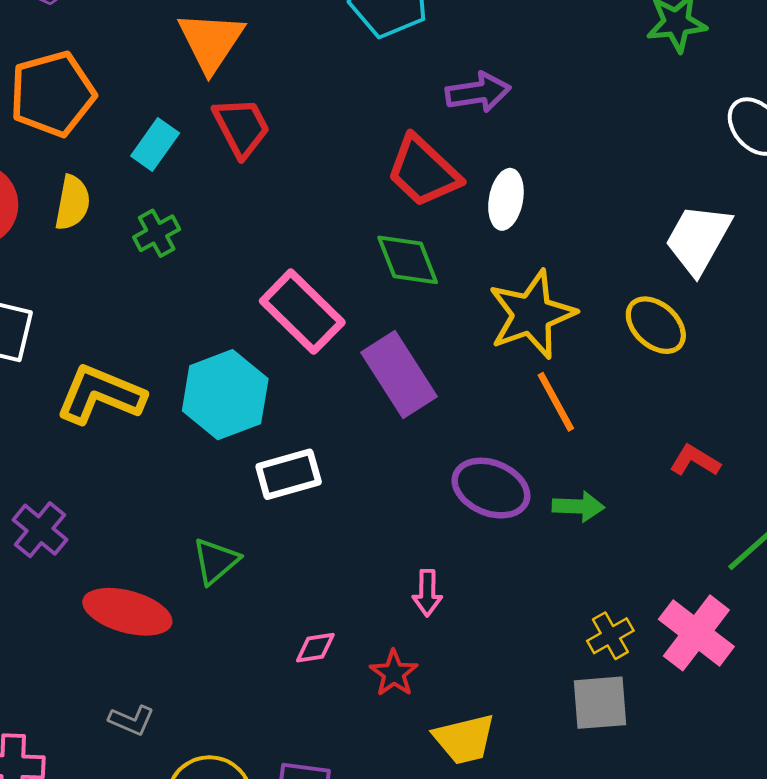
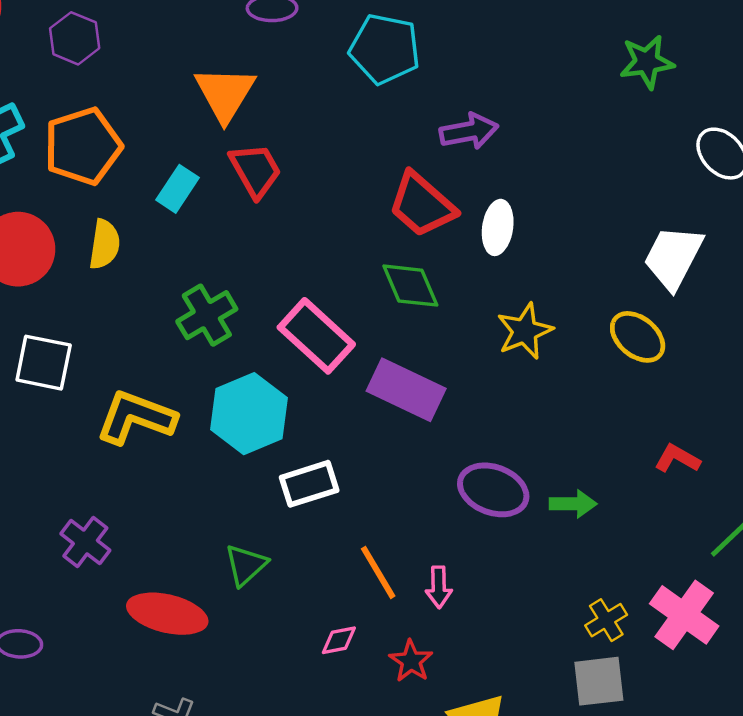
green cross: (157, 233) -> (207, 315), moved, size x1.4
yellow star: (532, 314) -> (525, 331), size x0.7
purple rectangle: (399, 374) -> (406, 390), turned -30
orange line: (556, 402) -> (378, 572), moved

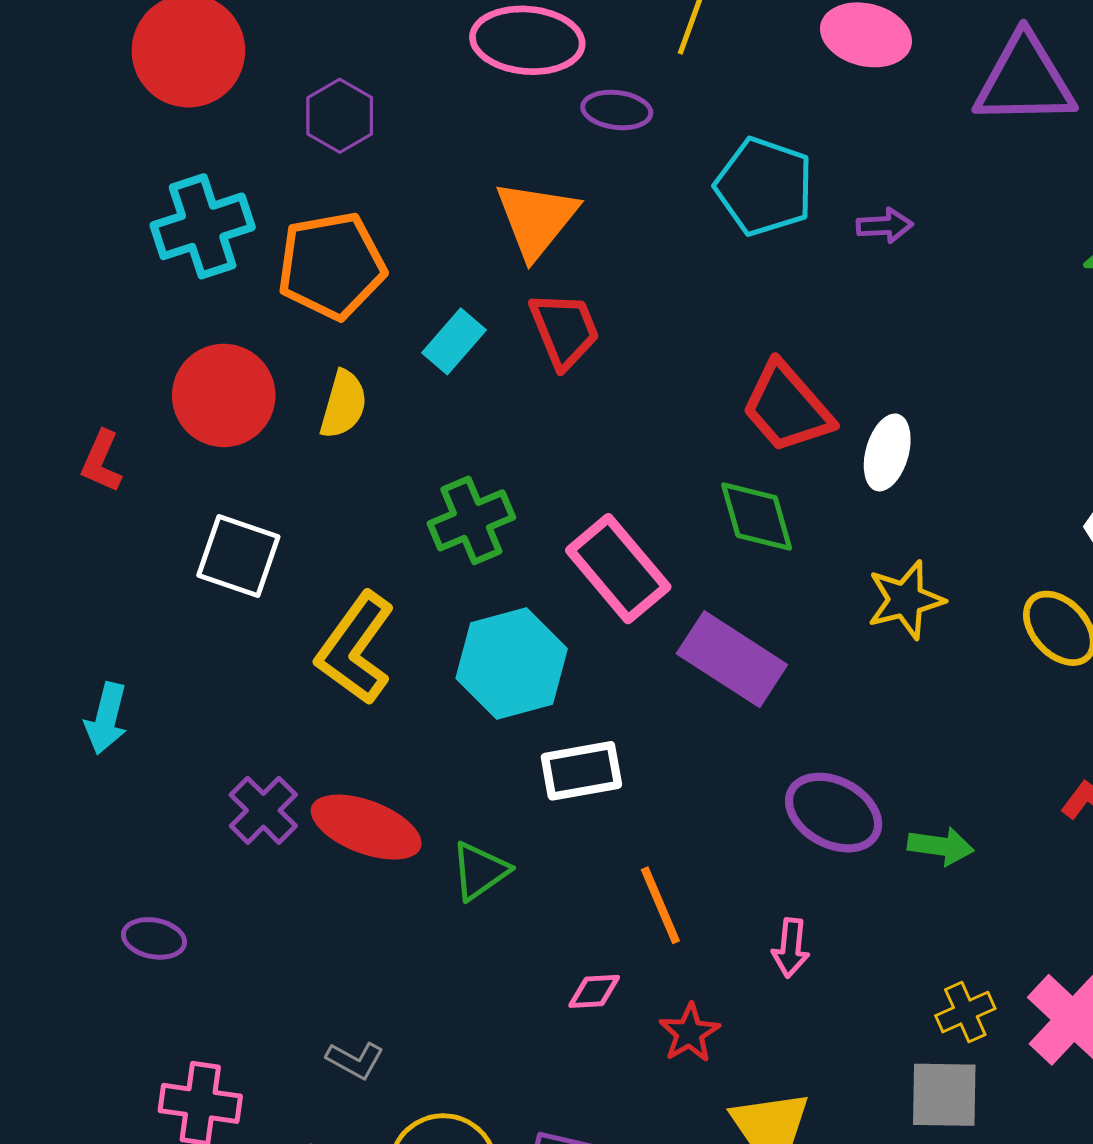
purple arrow: (469, 131) -> (885, 226), moved, size x0.7
yellow L-shape: (136, 417) -> (355, 648), turned -82
pink arrow: (439, 587) -> (791, 948), moved
red ellipse: (167, 614) -> (366, 827), moved

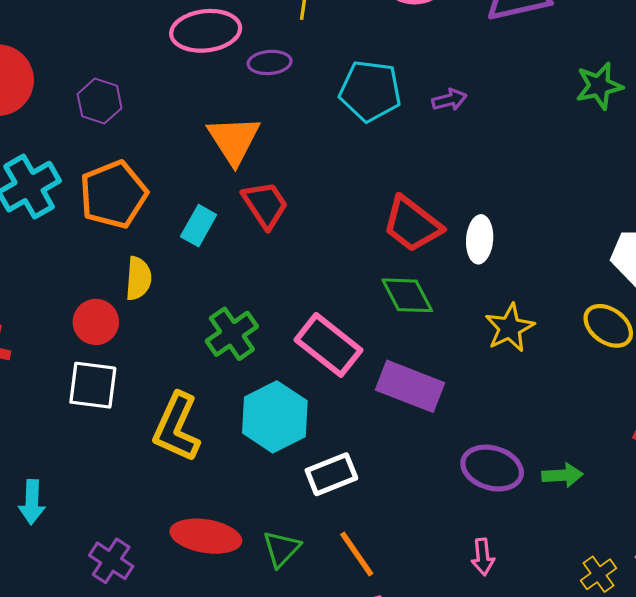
red circle: (224, 395) -> (96, 322), moved, size x0.7
purple cross: (263, 810) -> (111, 561), moved
orange line: (660, 905) -> (357, 554), moved

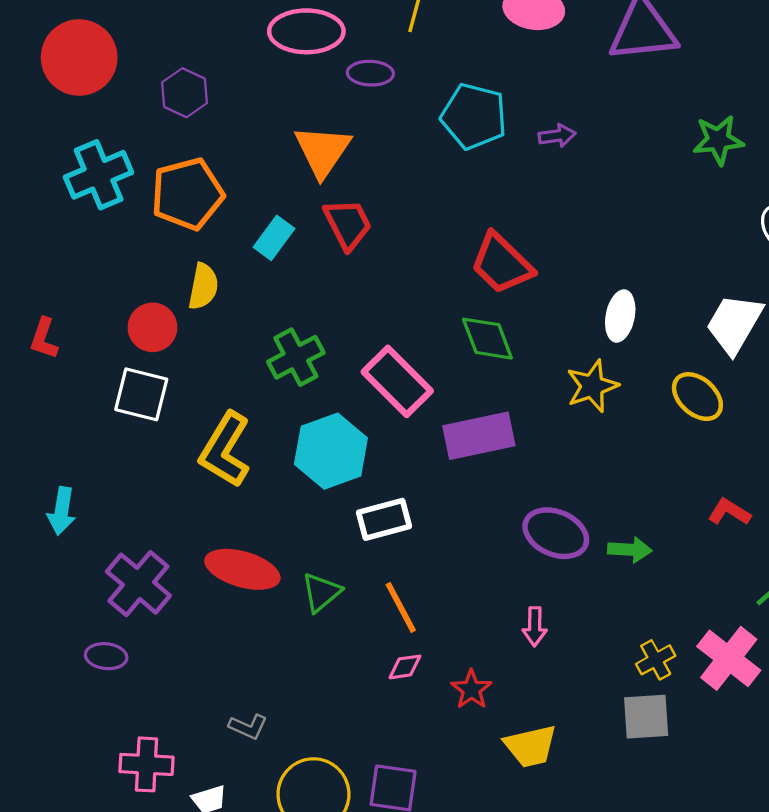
white ellipse: (480, 239) -> (620, 316), moved
purple rectangle: (410, 386) -> (479, 436), turned -40
purple cross: (111, 561) -> (138, 584), size x1.4

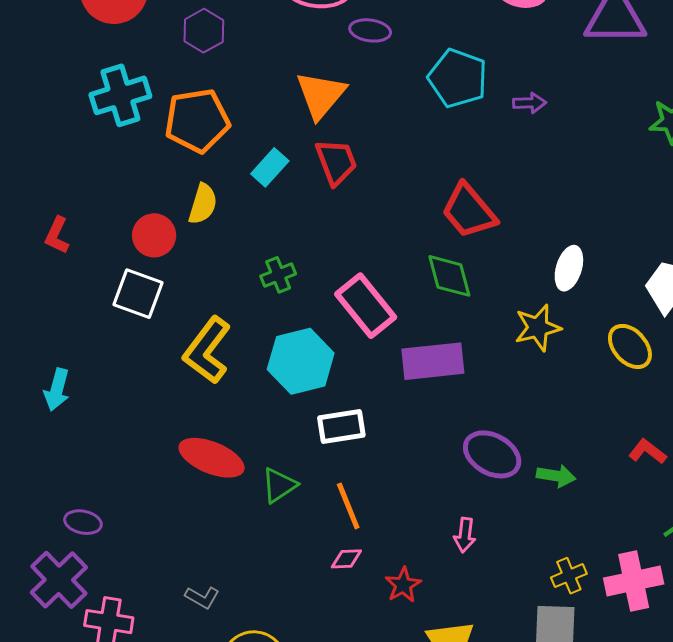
green cross: (296, 357) -> (278, 275), size x0.7
purple cross: (138, 584) -> (59, 580), moved
pink cross: (729, 658) -> (634, 581), turned 34

